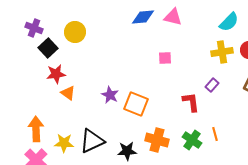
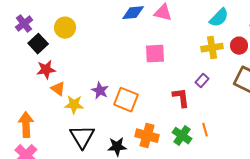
purple cross: (34, 28) -> (24, 24), turned 30
pink square: (165, 58) -> (155, 54), size x1.5
black triangle: (92, 141) -> (82, 137), turned -36
yellow star: (64, 143) -> (74, 105), moved

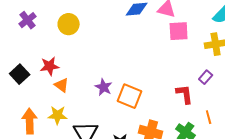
black square: (38, 44) -> (20, 74), moved
pink square: (155, 54) -> (179, 31), moved
yellow star: (74, 105) -> (58, 115), moved
orange line: (205, 130) -> (209, 117), moved

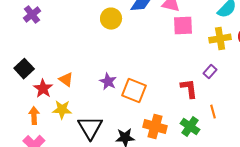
yellow circle: (69, 24) -> (111, 19), moved
red star: (50, 66) -> (43, 89), moved, turned -30
orange arrow: (30, 121) -> (34, 116), size x0.7

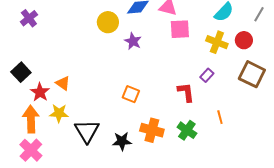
yellow cross: (220, 39) -> (217, 42), turned 30
purple star: (108, 82) -> (133, 41), moved
orange square: (134, 91) -> (131, 94), size x0.7
orange line: (213, 112) -> (220, 117), moved
orange arrow: (34, 116) -> (31, 119), size x1.5

